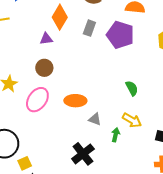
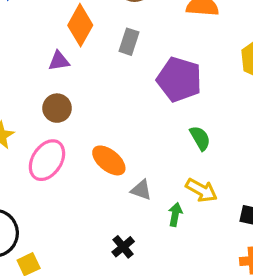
purple pentagon: (120, 35) -> (179, 79), moved
orange ellipse: (75, 101) -> (109, 160), turned 40
black cross: (83, 154) -> (123, 247), size x0.6

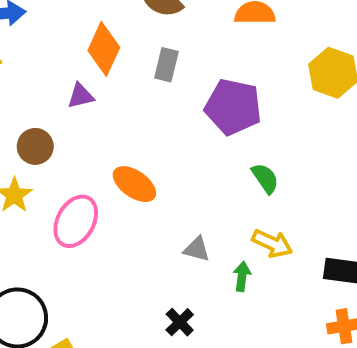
brown circle: (57, 108) -> (35, 146), moved
orange ellipse: (109, 160) -> (134, 184), moved

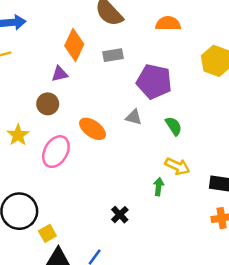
gray rectangle: (166, 65) -> (113, 55), turned 66
brown circle: (35, 146) -> (48, 104), moved
gray triangle: (197, 249) -> (134, 117), moved

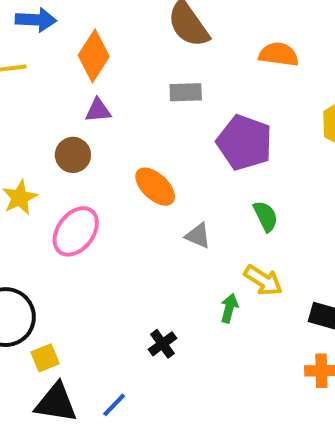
orange diamond: (74, 45) -> (94, 56), moved
gray triangle: (134, 117) -> (198, 236), moved
orange ellipse: (93, 129) -> (155, 187), moved

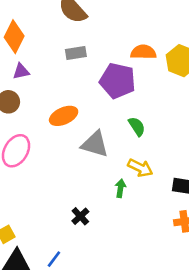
orange semicircle: (279, 54) -> (143, 52), moved
orange ellipse: (155, 187) -> (64, 116), turned -60
gray triangle: (198, 236) -> (95, 144), size x1.6

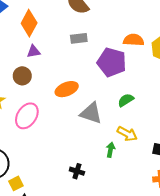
green semicircle: (137, 126) -> (126, 100), turned -91
black cross: (80, 216) -> (77, 171), turned -32

